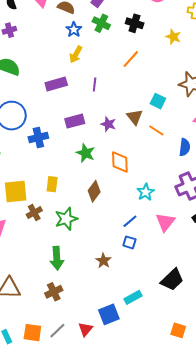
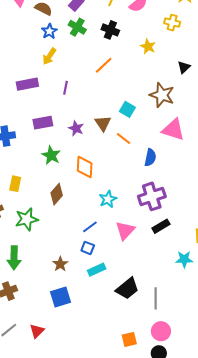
cyan rectangle: (133, 297) -> (97, 270), moved
blue square: (109, 314) -> (61, 297), moved
orange square: (178, 330) -> (129, 339), turned -35

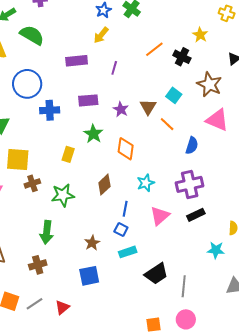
black cross: (110, 30) -> (182, 57), moved
yellow rectangle: (15, 184) -> (68, 154), moved
brown diamond: (57, 194) -> (104, 185), moved
blue line: (90, 227) -> (125, 209), turned -49

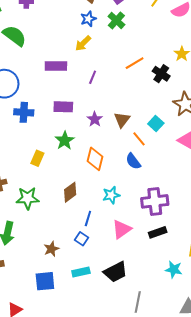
cyan square: (174, 95) -> (156, 124), moved
blue semicircle: (192, 145) -> (133, 161), moved, turned 120
cyan rectangle: (128, 252) -> (81, 272), moved
black trapezoid: (156, 274) -> (115, 272), moved

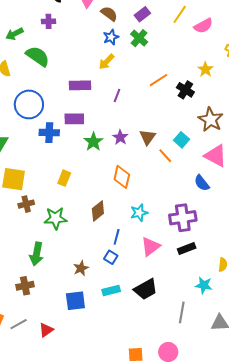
purple rectangle: (63, 107) -> (74, 119), moved
green star: (65, 141) -> (93, 142), moved
blue semicircle: (133, 161) -> (202, 183), moved
gray line: (138, 302) -> (182, 312), moved

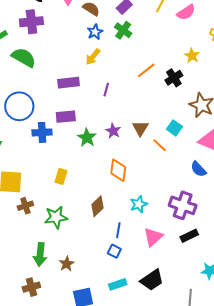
purple cross: (49, 21) -> (31, 22), size x1.6
black cross: (185, 90) -> (174, 78), turned 30
purple cross: (183, 218) -> (183, 205), turned 32
brown star: (81, 268) -> (67, 264), moved

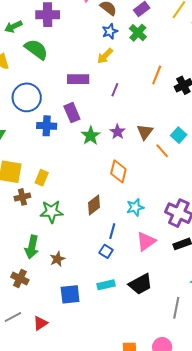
orange line: (146, 70) -> (157, 75), turned -36
purple rectangle: (66, 117) -> (72, 113), turned 66
yellow rectangle: (61, 176) -> (42, 178), moved
brown cross: (31, 287) -> (20, 279), turned 36

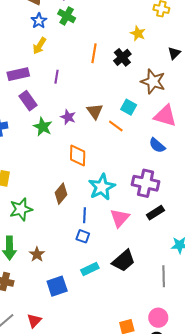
purple rectangle: (72, 113) -> (28, 101), moved
cyan star: (135, 207) -> (102, 187), size x1.5

